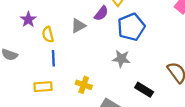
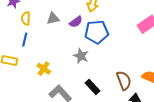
purple semicircle: (101, 13) -> (76, 22), moved

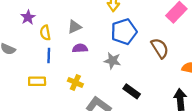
purple semicircle: (76, 22) -> (80, 48), moved, turned -136
brown semicircle: (124, 80) -> (160, 48), moved

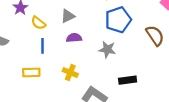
yellow semicircle: (45, 33) -> (38, 23), turned -40
black rectangle: (132, 91) -> (128, 80), turned -42

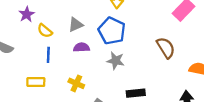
blue pentagon: (118, 20) -> (112, 31), moved, turned -30

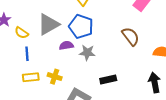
gray triangle: (76, 25) -> (48, 24), size x1.6
purple semicircle: (81, 47) -> (66, 45), moved
yellow rectangle: (36, 82) -> (31, 77), moved

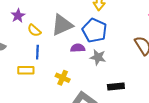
yellow rectangle: (31, 77) -> (26, 70), moved

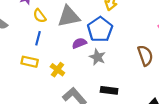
purple semicircle: (78, 48) -> (79, 43), turned -32
yellow rectangle: (26, 70) -> (30, 62), moved

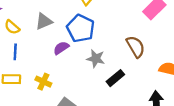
gray triangle: (69, 16) -> (44, 21), size x0.7
gray star: (97, 57) -> (96, 59), moved
black rectangle: (109, 90) -> (115, 78), moved, turned -35

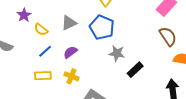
brown semicircle: (136, 47) -> (168, 36), moved
purple semicircle: (61, 48) -> (70, 52), moved
blue line: (15, 52) -> (45, 51), turned 48

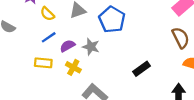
purple semicircle: (70, 52) -> (67, 46), moved
gray star: (117, 53) -> (91, 47), moved

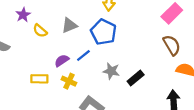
blue line: (49, 37) -> (83, 56), moved
gray star: (91, 47) -> (111, 71), moved

